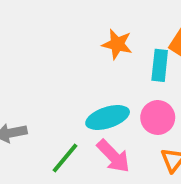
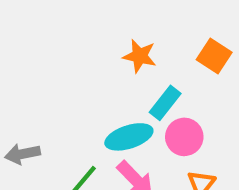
cyan rectangle: (160, 65) -> (165, 103), moved, turned 32

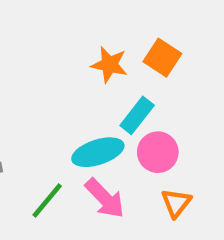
orange square: (214, 56) -> (162, 58), moved

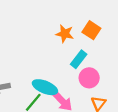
cyan ellipse: (98, 152) -> (45, 87), moved, turned 40

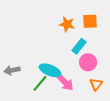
orange square: (91, 30) -> (90, 21), turned -35

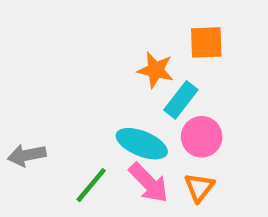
orange star: (67, 24) -> (156, 70), moved
cyan ellipse: (50, 70) -> (142, 144), moved
orange triangle: (96, 84) -> (199, 187), moved

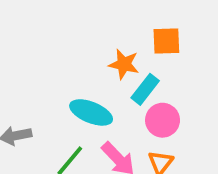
cyan ellipse: (142, 144) -> (91, 112), moved

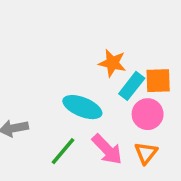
orange square: (166, 41) -> (158, 81), moved

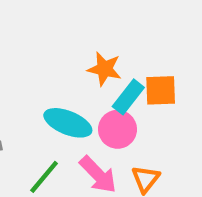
pink circle: (148, 114) -> (117, 129), moved

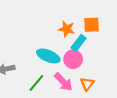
orange square: (161, 90) -> (91, 25), moved

